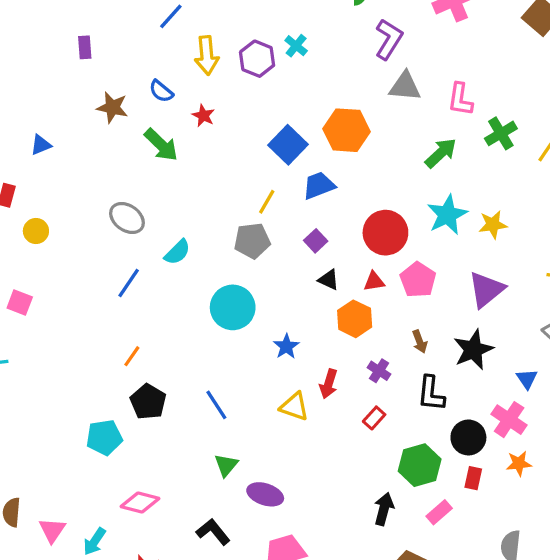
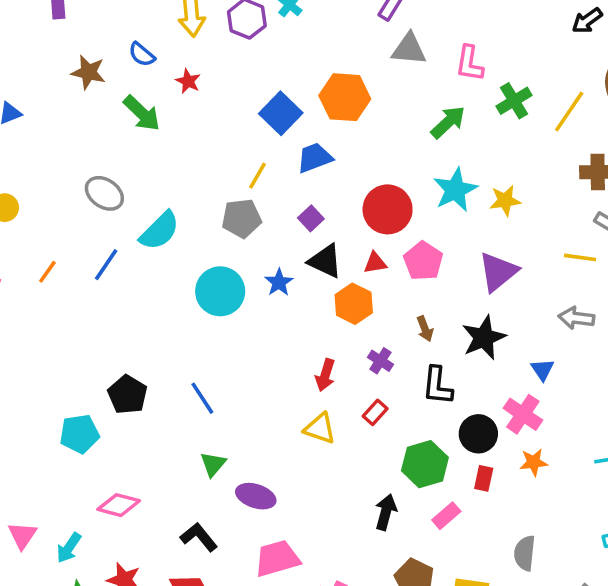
cyan semicircle: (177, 252) -> (160, 231), size x1.4
black triangle: (329, 280) -> (325, 261), size x1.5
blue star: (286, 346) -> (279, 282), moved
orange line: (132, 356) -> (47, 272), moved
yellow triangle: (294, 407) -> (320, 428), moved

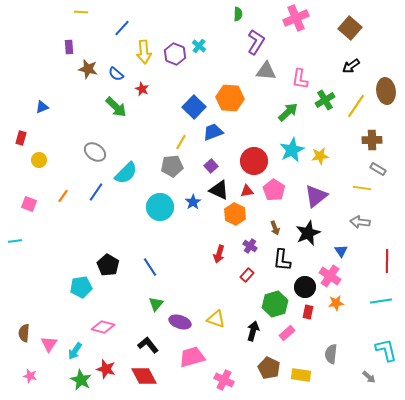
black arrow: (587, 21) -> (351, 66), moved
brown star: (88, 72) -> (88, 69), moved
yellow triangle: (320, 428) -> (216, 319), moved

